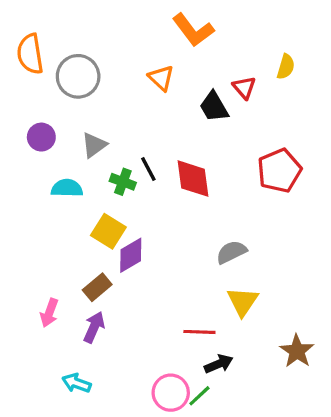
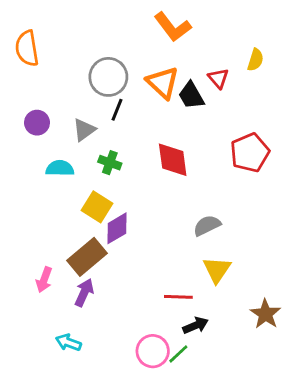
gray circle: (78, 76) -> (108, 77), moved
orange triangle: (161, 78) -> (163, 83), moved, size x1.4
black line: (148, 169) -> (117, 110), moved, turned 50
brown rectangle: (97, 287) -> (87, 257), size x1.5

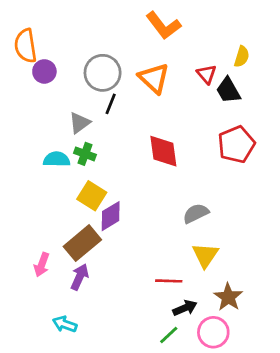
black trapezoid: (191, 95) -> (228, 90), moved
purple circle: (37, 123) -> (44, 71), moved
green cross: (110, 163) -> (85, 154), moved
brown star: (265, 314) -> (228, 297), moved
pink circle: (153, 351) -> (213, 332), moved

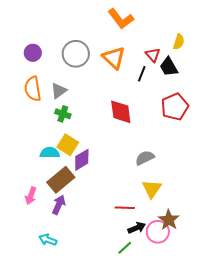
orange semicircle: (26, 46) -> (33, 89), moved
black line: (111, 104) -> (142, 74), moved
cyan semicircle: (57, 159) -> (50, 153), moved
pink circle: (213, 332) -> (158, 232), moved

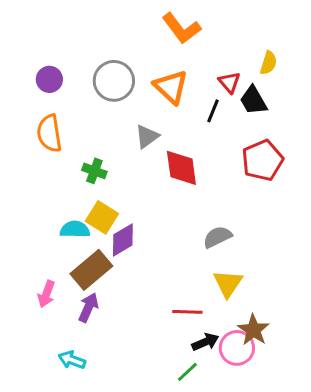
gray triangle: (59, 91) -> (147, 136), moved

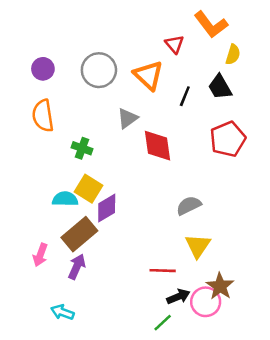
orange L-shape: (181, 28) -> (211, 25), moved
red triangle: (229, 82) -> (174, 44), moved

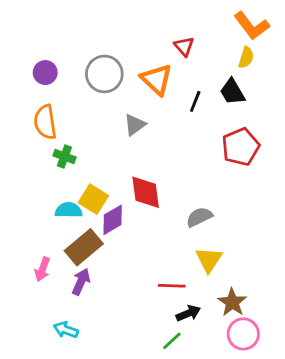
orange L-shape: (211, 25) -> (252, 26), moved
red diamond: (157, 146) -> (146, 192), moved
green cross: (82, 148) -> (64, 156), moved
pink circle: (206, 302) -> (243, 334), moved

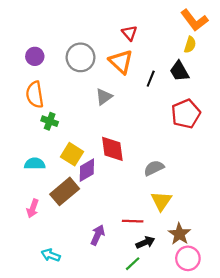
red triangle: (184, 46) -> (129, 33), moved
cyan semicircle: (69, 210) -> (35, 164), moved
purple arrow: (81, 282) -> (98, 235), moved

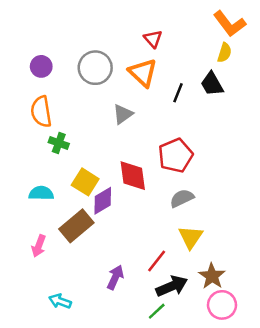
red pentagon: (186, 114) -> (176, 156), moved
red line: (133, 221) -> (157, 261), turned -54
black arrow: (145, 242) -> (172, 286), size x1.4

